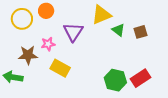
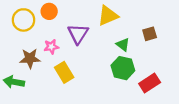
green triangle: (118, 30) -> (123, 45), moved
yellow rectangle: (60, 68) -> (64, 72), turned 30
green hexagon: (115, 80) -> (123, 68), moved

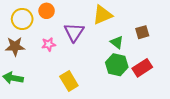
brown star: (30, 58) -> (15, 46), moved
yellow rectangle: (64, 72) -> (69, 81), moved
red rectangle: (150, 83) -> (142, 68), moved

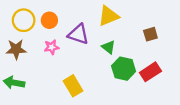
orange circle: (47, 11) -> (49, 20), moved
purple triangle: (74, 32) -> (78, 34), turned -45
green triangle: (117, 42) -> (109, 47), moved

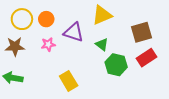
brown square: (150, 34) -> (141, 32), size x1.5
red rectangle: (150, 72) -> (147, 58), moved

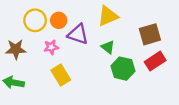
yellow circle: (22, 19) -> (35, 20), moved
orange circle: (46, 19) -> (59, 20), moved
yellow rectangle: (69, 81) -> (61, 75), moved

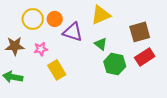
pink star: (51, 47) -> (41, 49), moved

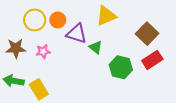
brown square: (140, 32) -> (147, 34), turned -30
green triangle: (101, 44) -> (96, 47), moved
yellow rectangle: (57, 70) -> (39, 89), moved

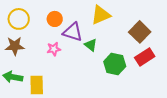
yellow circle: (35, 20) -> (19, 19), moved
pink star: (43, 51) -> (54, 49), moved
yellow rectangle: (39, 89) -> (37, 85), turned 30

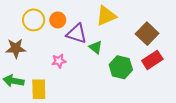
yellow circle: (19, 19) -> (34, 20), moved
pink star: (54, 49) -> (59, 61), moved

